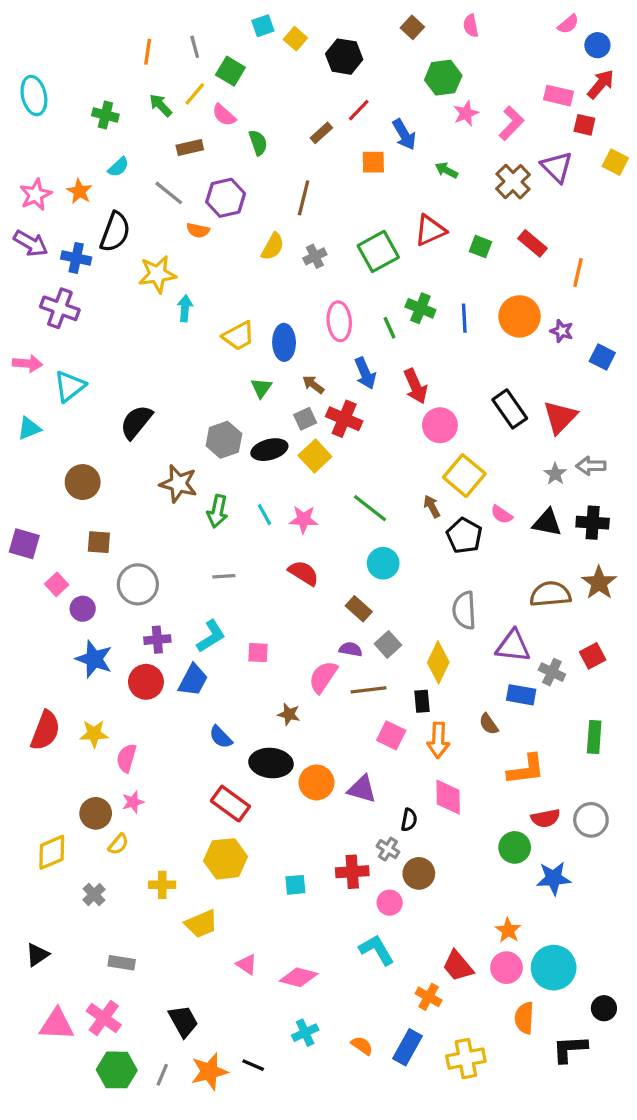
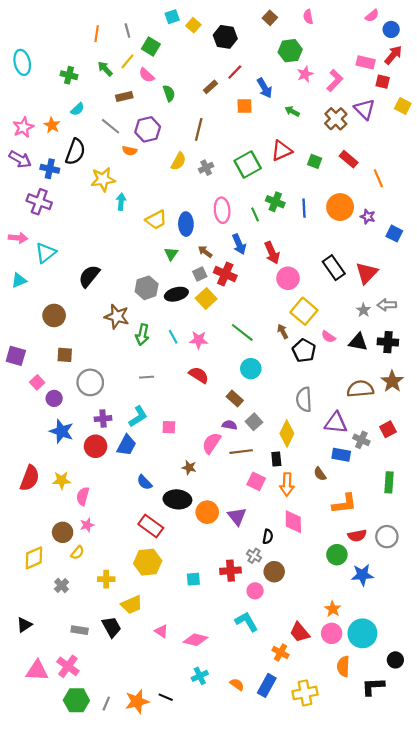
orange line: (578, 273) -> (378, 178), turned -36
purple triangle: (362, 789) -> (237, 516), turned 36
black trapezoid: (183, 1021) -> (112, 627), moved

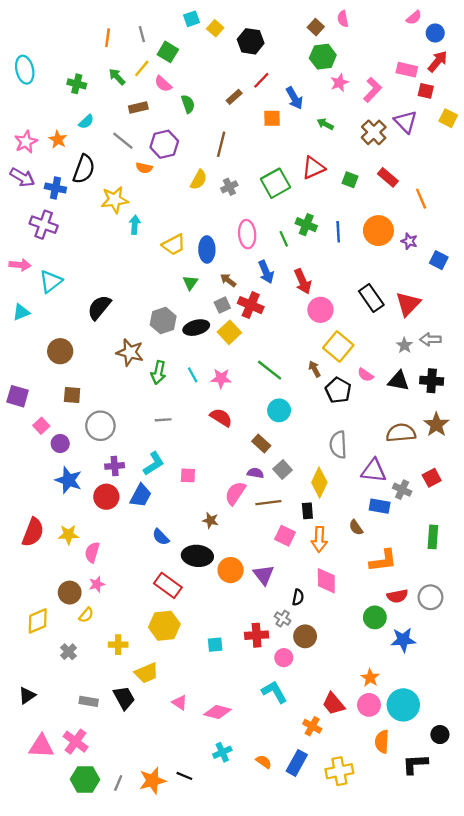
brown square: (270, 18) -> (316, 27), moved

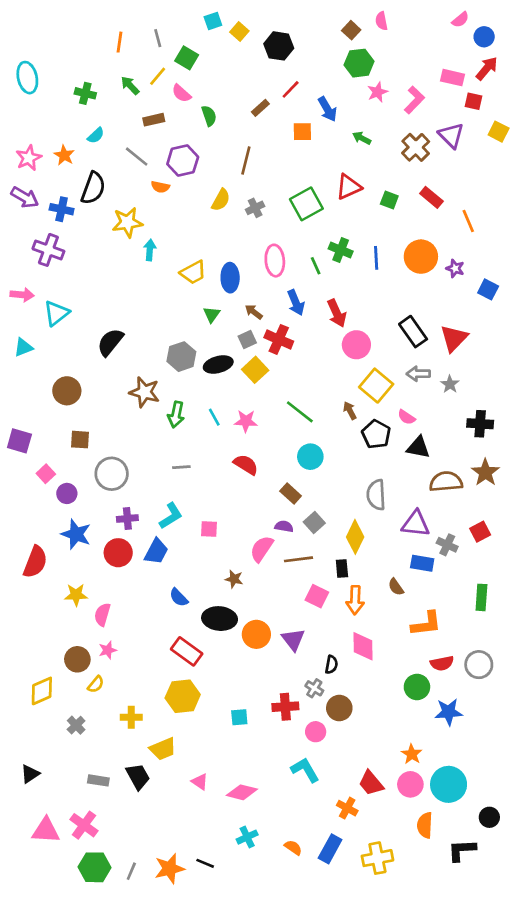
gray arrow: (430, 339) -> (418, 374), moved
black triangle: (399, 381) -> (418, 447), moved
red semicircle: (33, 532) -> (35, 562), moved

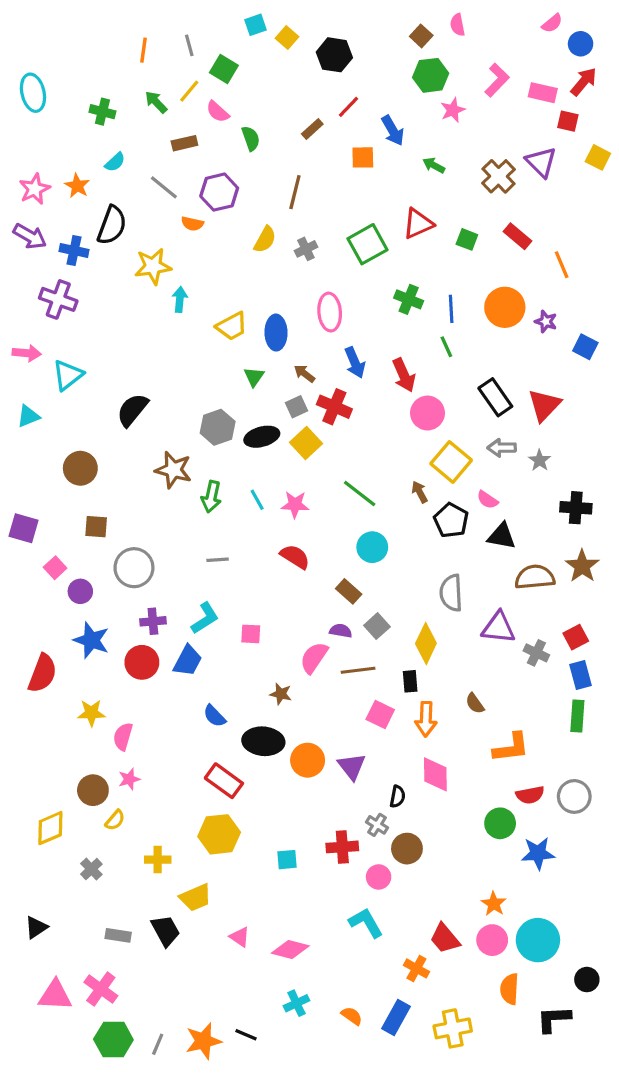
pink L-shape: (414, 100) -> (497, 80), moved
green line: (316, 266) -> (446, 347), moved
blue rectangle: (422, 563) -> (581, 675), moved, turned 65

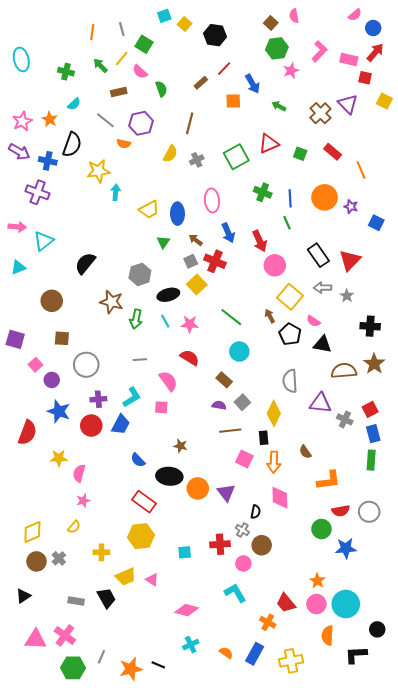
black ellipse: (262, 437) -> (168, 295), moved
pink semicircle: (314, 658) -> (168, 381), moved, turned 110
brown circle: (93, 790) -> (37, 561), moved
pink triangle: (240, 937) -> (152, 580), moved
gray line: (158, 1044) -> (101, 657), moved

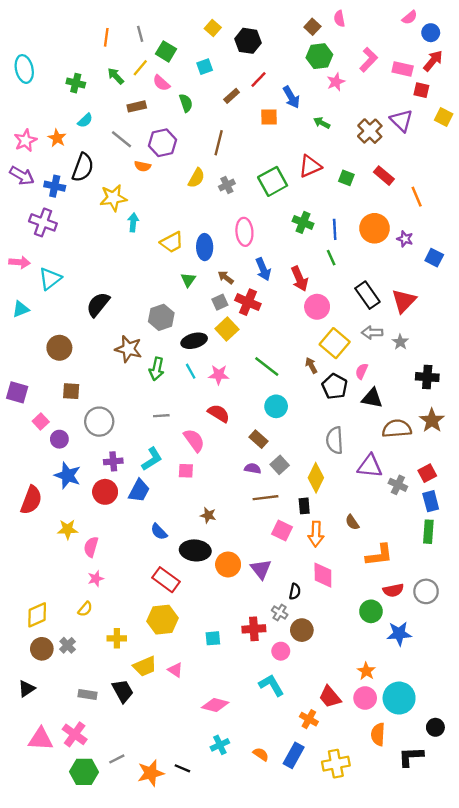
cyan square: (164, 16) -> (205, 67), moved
pink semicircle: (313, 321) -> (362, 371), turned 80
gray line: (101, 657) -> (117, 759), turned 40

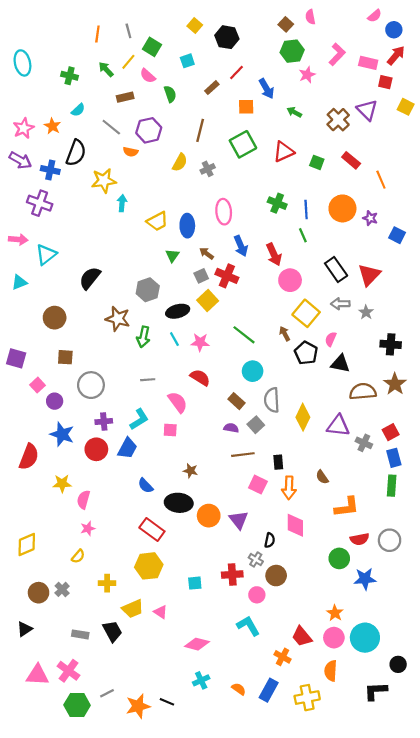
green square: (273, 181) -> (243, 144), moved
gray semicircle: (335, 440) -> (272, 400), moved
yellow diamond: (316, 478) -> (303, 417), moved
yellow diamond: (37, 615) -> (27, 545), moved
orange semicircle: (378, 734) -> (331, 671), moved

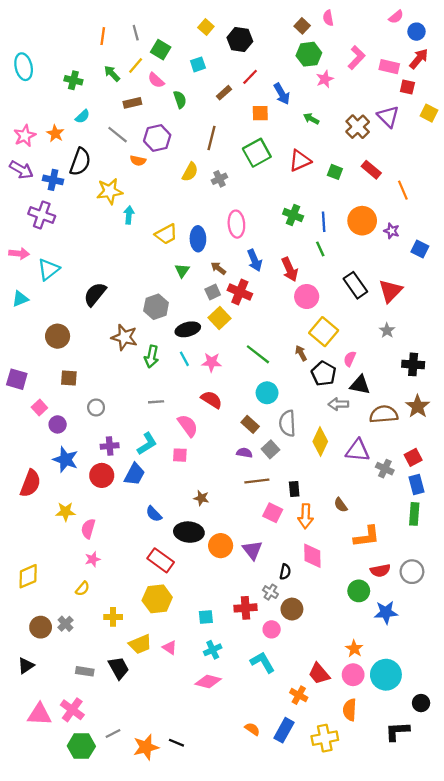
gray arrow: (340, 304) -> (338, 404), moved
gray circle: (91, 385) -> (96, 407), size x0.6
cyan cross: (201, 680) -> (213, 650), moved

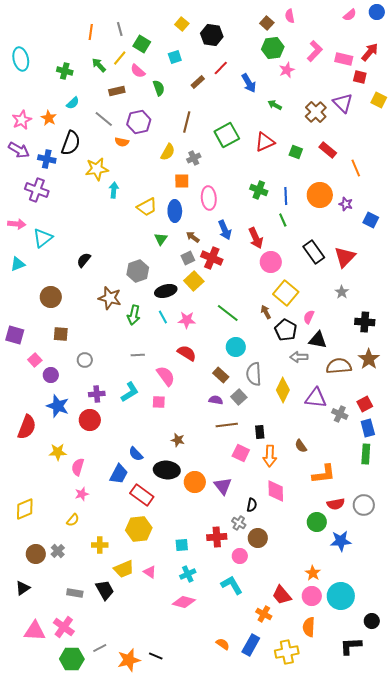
blue circle: (416, 32) -> (377, 12), moved
orange square: (260, 113) -> (182, 181), moved
black semicircle: (95, 294) -> (84, 260), size x0.7
blue trapezoid: (135, 474) -> (119, 474), moved

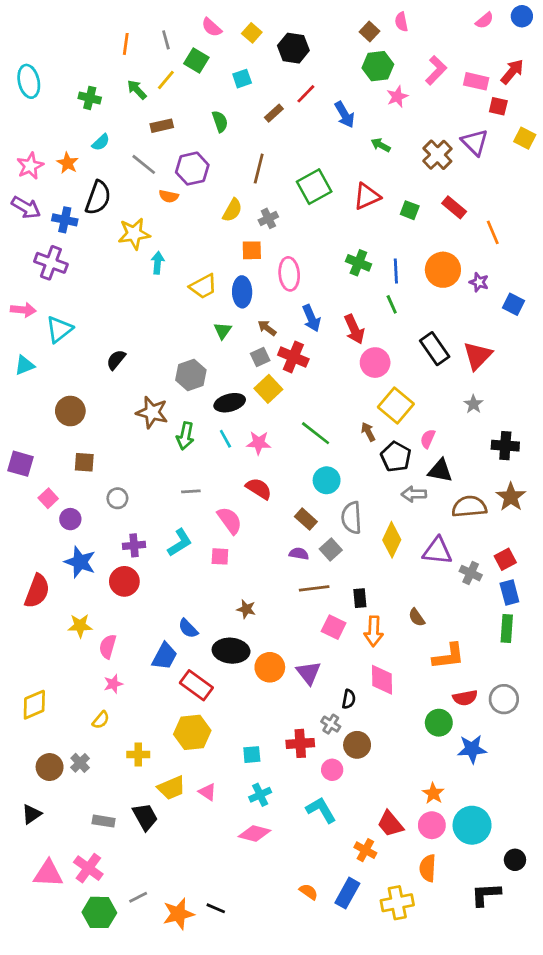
pink semicircle: (138, 71) -> (212, 27), moved

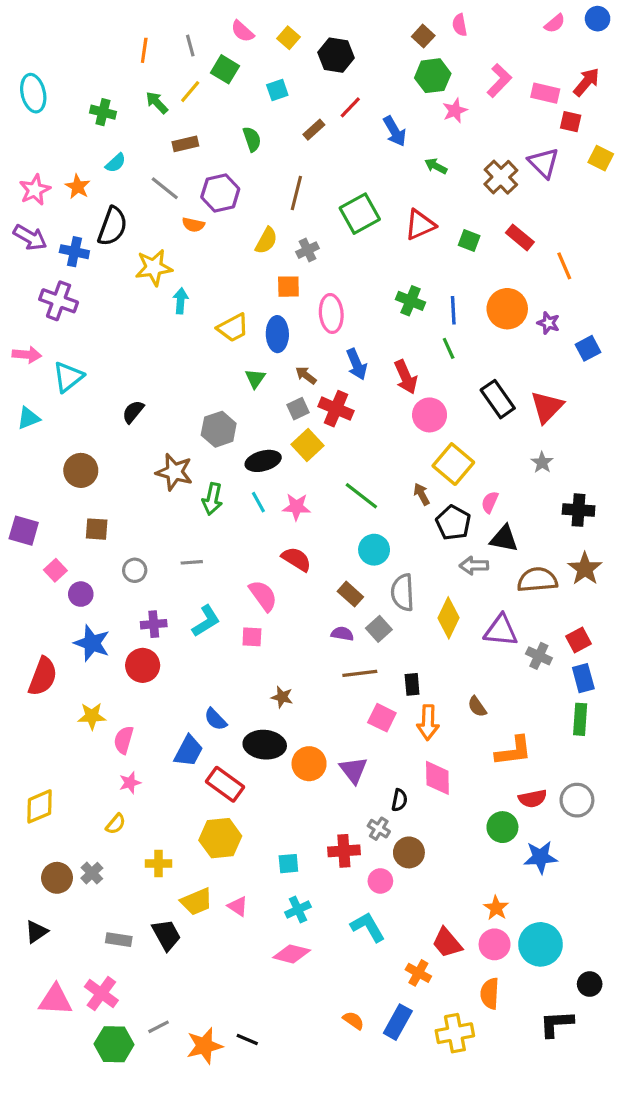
blue square: (514, 304) -> (588, 348), turned 35
gray line: (191, 491) -> (192, 562), moved

